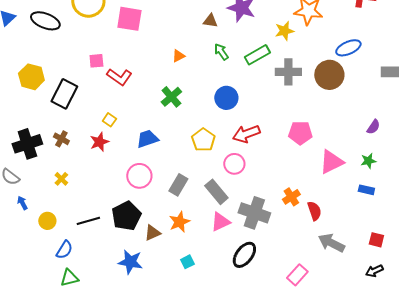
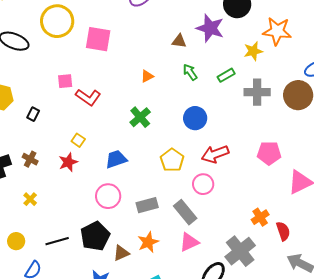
green rectangle: (257, 55) -> (226, 75), size x0.7
black rectangle: (64, 94) -> (33, 114), size x0.5
gray rectangle: (178, 185) -> (147, 205), turned 45
gray cross: (254, 213) -> (240, 251), moved, turned 32

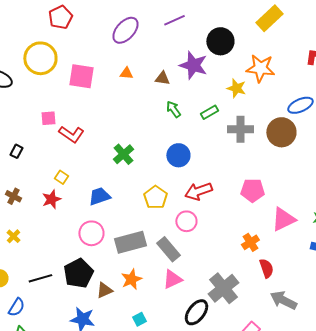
yellow star: (253, 51) -> (236, 88), turned 30
orange triangle: (147, 76) -> (126, 73), moved, turned 32
gray rectangle: (147, 205) -> (130, 242), size x1.4
orange cross: (260, 217) -> (250, 242), moved

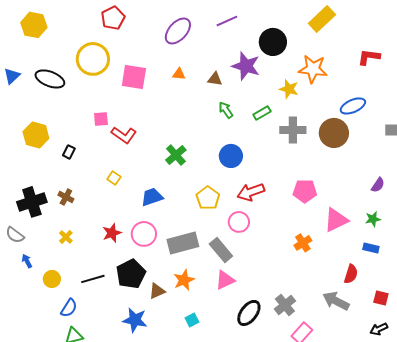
red star: (51, 199) -> (112, 233), moved
red semicircle: (266, 268) -> (351, 274), moved, turned 36
gray cross: (223, 288) -> (285, 305), moved, size x0.7

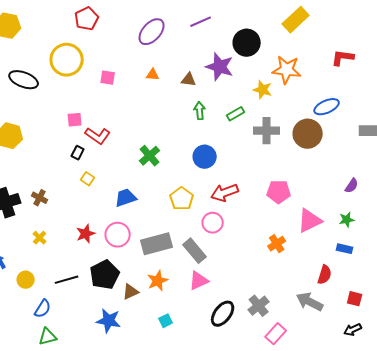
pink square: (134, 77) -> (108, 78), size x0.6
green arrow: (226, 110) -> (200, 111), turned 30
black rectangle: (69, 152) -> (78, 153), moved

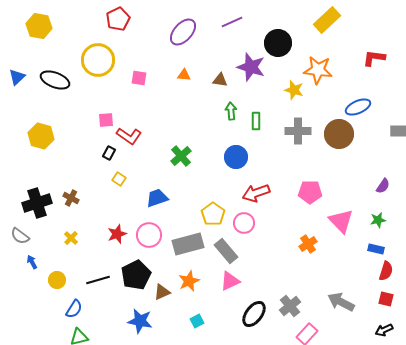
green rectangle: (236, 114) -> (256, 121), moved, turned -60
yellow pentagon: (182, 199) -> (213, 214), moved
pink triangle: (310, 221) -> (341, 221), turned -48
red semicircle: (325, 275) -> (386, 271), moved

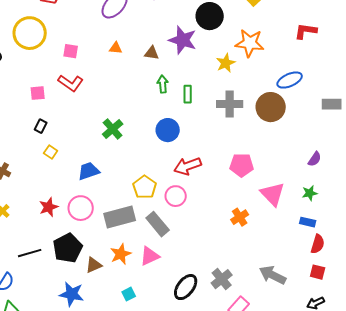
yellow star: (294, 90) -> (226, 63), turned 30
red L-shape: (129, 136) -> (71, 83), moved
pink triangle: (230, 281) -> (150, 256), moved

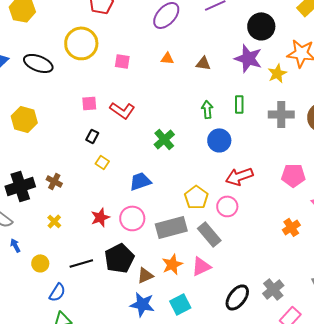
purple star: (183, 40) -> (248, 58), moved
red L-shape: (71, 83) -> (122, 110), moved
green arrow: (163, 84) -> (207, 109), moved
blue star: (72, 294) -> (142, 304), moved
cyan square: (129, 294) -> (180, 304), size x1.5

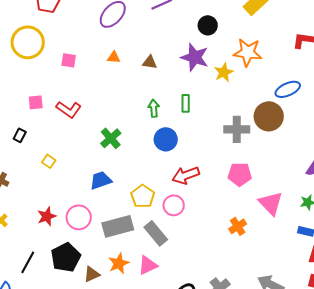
black circle: (261, 26) -> (208, 25), size x0.7
gray cross: (281, 114) -> (237, 129), moved
black rectangle: (92, 136) -> (20, 135), moved
blue trapezoid: (140, 181) -> (101, 180), moved
black line: (81, 263) -> (28, 262), turned -45

